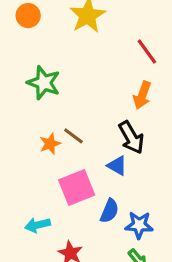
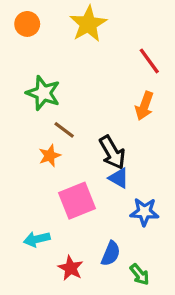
brown line: (73, 136) -> (64, 130), moved
black arrow: (131, 137) -> (112, 152), moved
blue semicircle: (109, 211) -> (111, 254), moved
blue star: (139, 225) -> (144, 212), moved

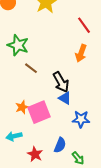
orange star: (50, 156) -> (22, 107), moved

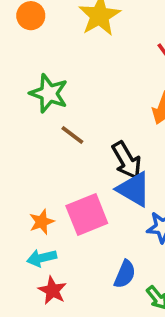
blue triangle: (65, 98) -> (134, 189), size x1.5
orange star: (22, 107) -> (42, 222), moved
red star: (35, 154) -> (52, 290), moved

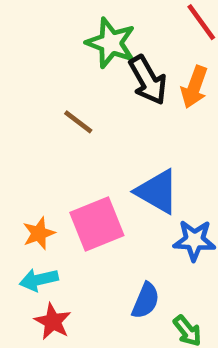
green star: (49, 93) -> (111, 43), moved
black arrow: (127, 160) -> (148, 80), moved

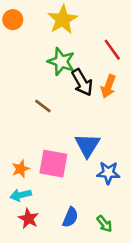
blue triangle: (157, 192) -> (87, 145), turned 32
pink square: (97, 224) -> (53, 164), turned 32
blue semicircle: (146, 301) -> (70, 217), moved

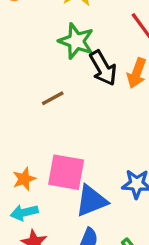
brown line: (43, 106) -> (53, 98), turned -66
blue triangle: (87, 145) -> (91, 201), moved, turned 36

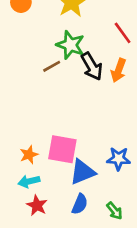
brown line: (53, 98) -> (52, 66), moved

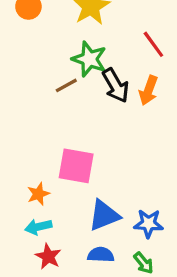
pink square: (62, 149) -> (76, 166), moved
blue star: (119, 159) -> (148, 224), moved
blue semicircle: (80, 204) -> (101, 255), turned -110

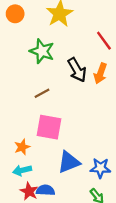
green star: (89, 59) -> (42, 51), moved
brown line: (66, 85) -> (42, 93), moved
blue semicircle: (101, 255) -> (45, 190), moved

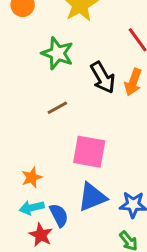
pink square: (49, 127) -> (89, 152), moved
blue semicircle: (45, 190) -> (59, 215), moved, turned 60

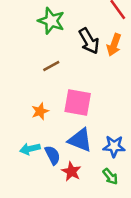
orange star: (32, 177) -> (40, 111), moved
blue triangle: (92, 197) -> (80, 140), turned 44
red star: (41, 235) -> (71, 171), moved

